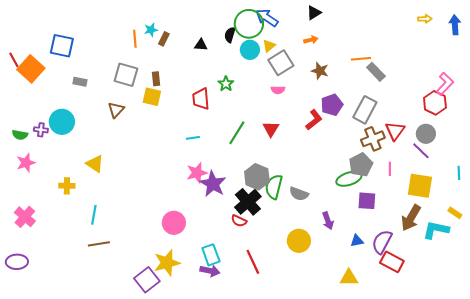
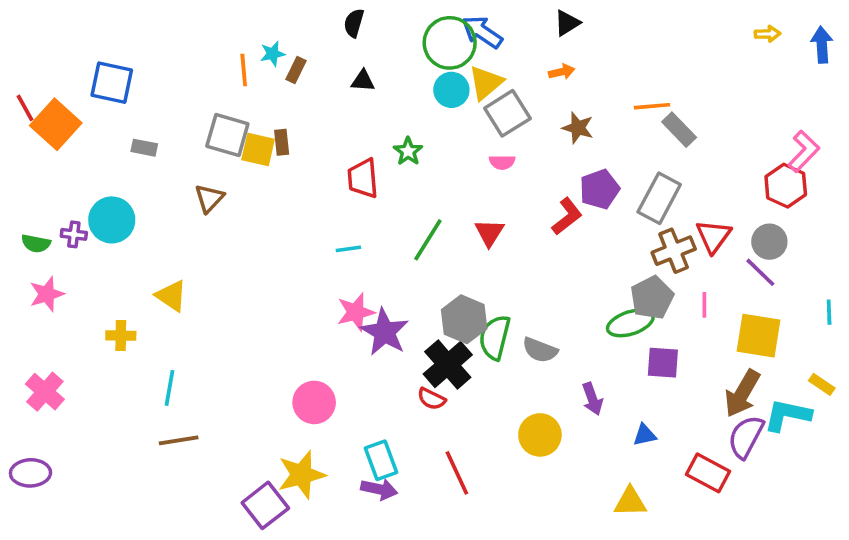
black semicircle: (230, 35) -> (354, 23), moved
yellow triangle: (269, 46) -> (486, 83), size x1.5
yellow square: (152, 97) -> (258, 149), moved
purple semicircle: (382, 242) -> (746, 437), moved

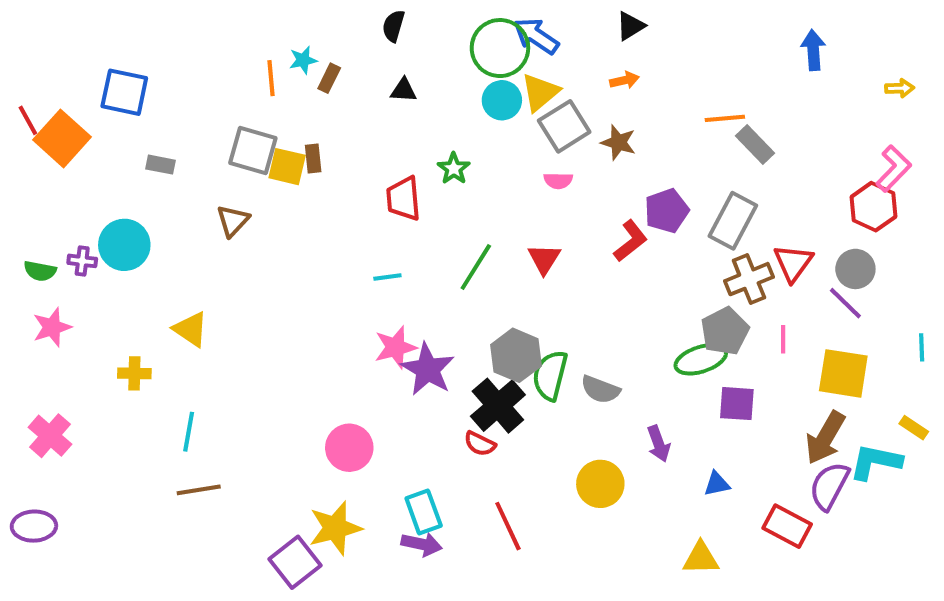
yellow arrow: (768, 34) -> (900, 88), moved
blue arrow: (822, 45) -> (813, 50), moved
brown star: (578, 128) -> (618, 142), moved

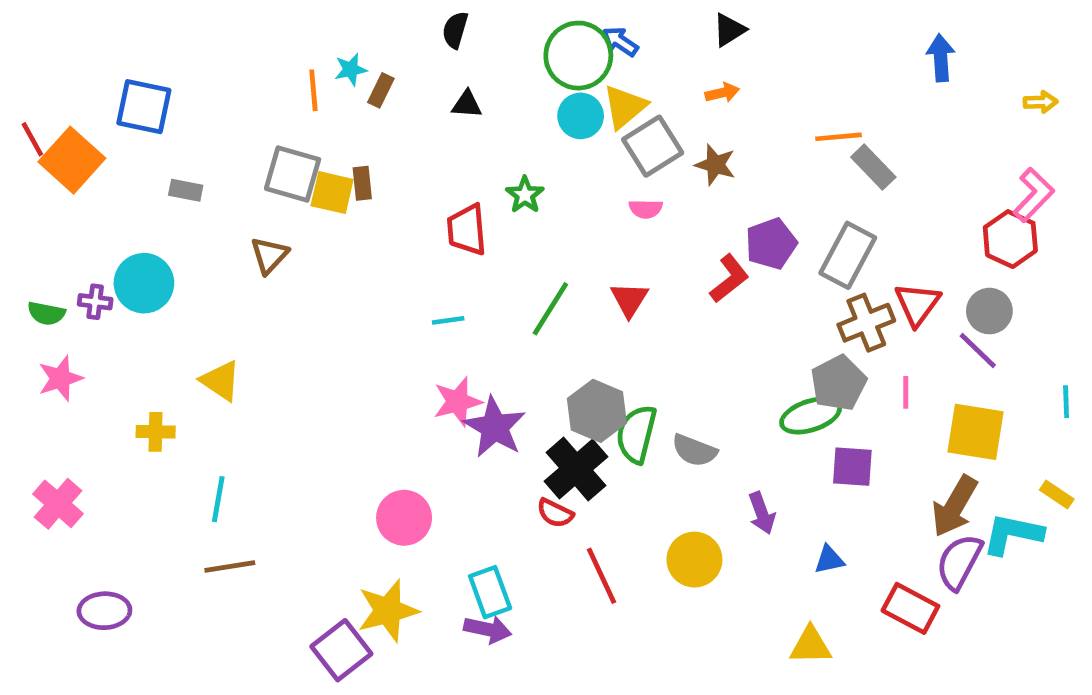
blue arrow: (536, 36) -> (620, 42), size x0.7
purple ellipse: (34, 526) -> (104, 611), moved
red line: (508, 526) -> (602, 576), moved

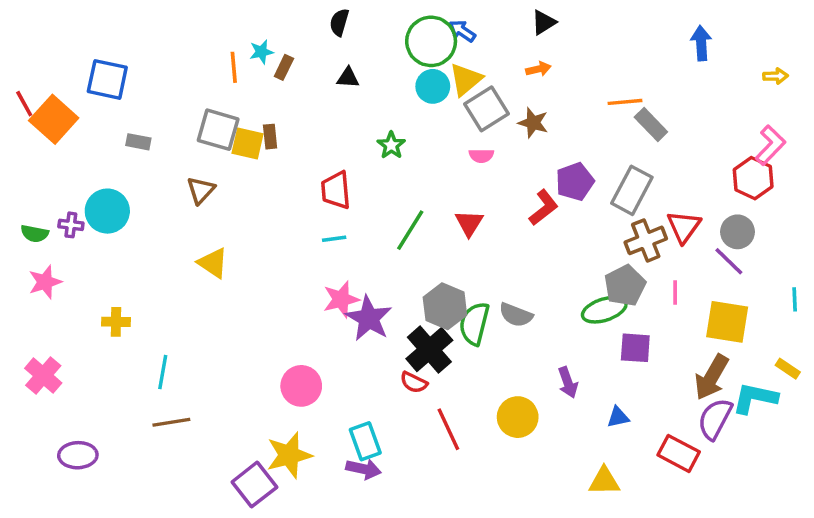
red trapezoid: (467, 230) -> (336, 190), moved
yellow triangle: (221, 381) -> (213, 263), moved
gray semicircle: (694, 450) -> (516, 315), moved

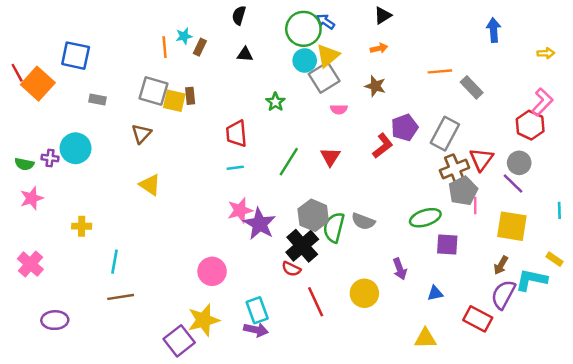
gray square: (486, 109) -> (324, 78), moved
gray rectangle: (651, 124) -> (472, 87), moved
gray pentagon: (625, 285) -> (463, 191), moved
brown arrow: (712, 377) -> (501, 265), size x0.6

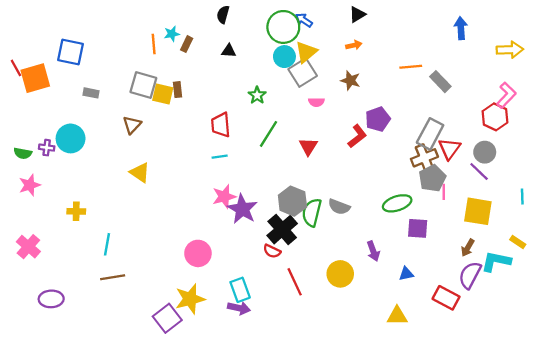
yellow arrow: (546, 53) -> (510, 50), size x1.6
orange square: (38, 84) -> (35, 78), turned 32
gray rectangle: (445, 134) -> (430, 134), moved
green line: (289, 162) -> (269, 134), moved

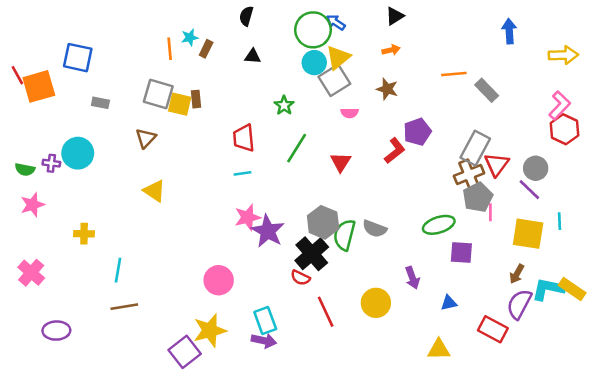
red hexagon: (495, 117) -> (565, 129), moved
cyan line: (522, 197) -> (560, 221), moved
yellow rectangle: (518, 242) -> (572, 289), moved, size x1.5

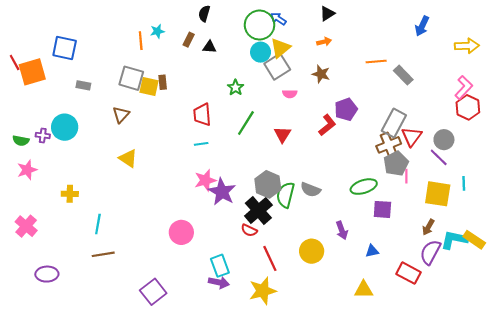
blue arrow: (509, 31) -> (422, 26), turned -150
brown rectangle: (206, 49) -> (189, 40), moved
yellow star: (210, 331) -> (263, 291), moved

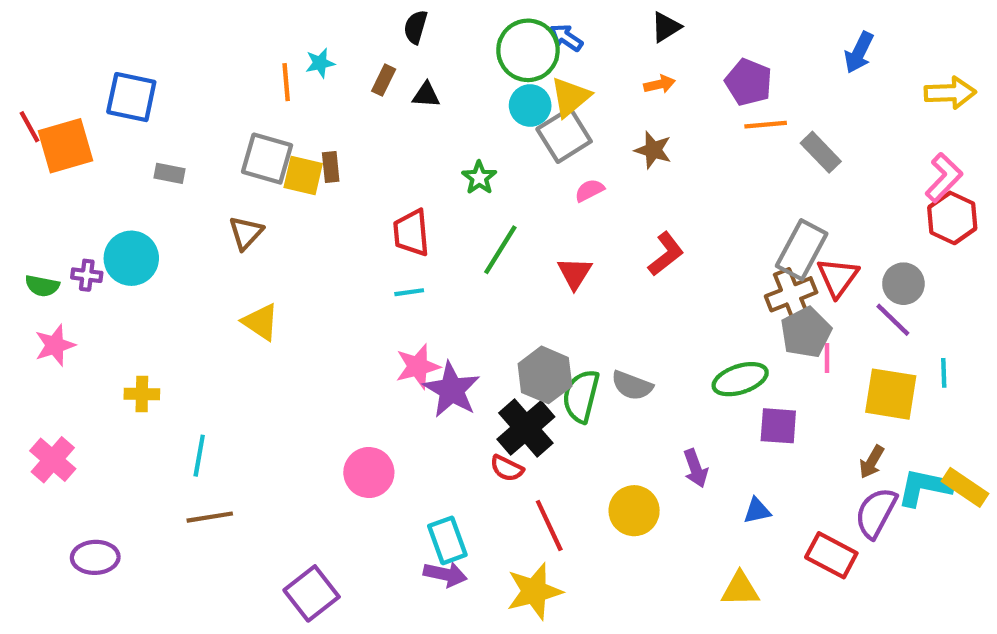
pink semicircle: (290, 94) -> (590, 190), turned 152
purple pentagon: (346, 109) -> (749, 82), moved, turned -30

